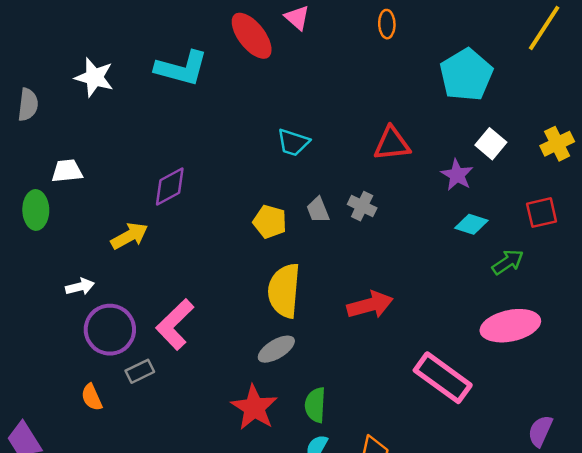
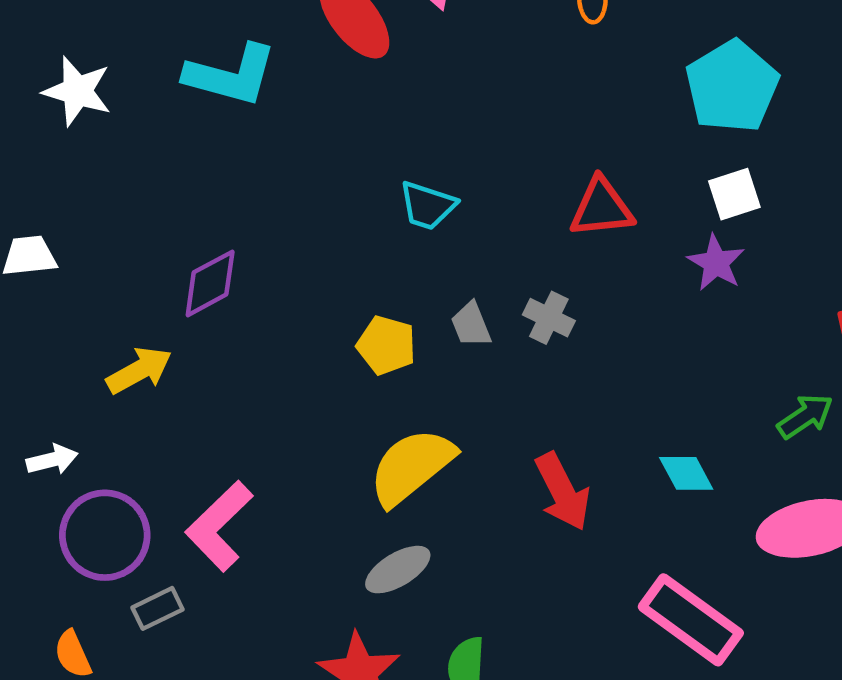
white square: (491, 144) -> (734, 194), moved, turned 32
cyan diamond: (471, 224) -> (686, 473), moved, turned 44
yellow semicircle: (284, 291) -> (412, 467), turned 46
red arrow: (370, 305) -> (563, 492), turned 78

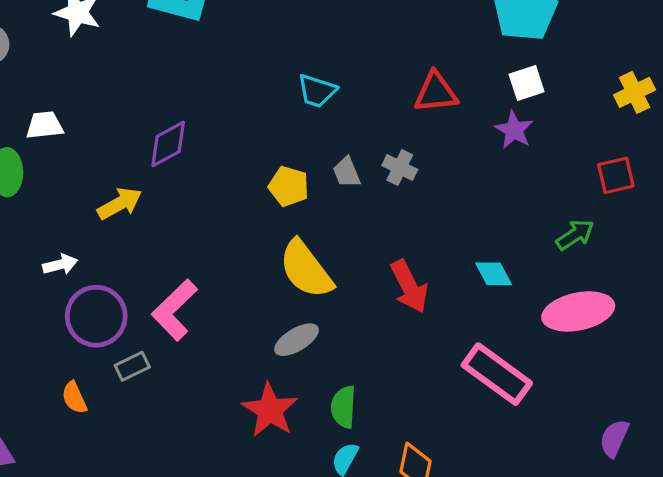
yellow semicircle: (412, 467) -> (306, 269), turned -88

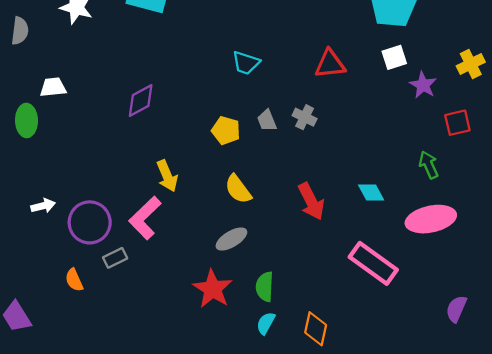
purple star: (514, 130) -> (423, 85), moved
yellow arrow: (120, 204) -> (167, 176), moved, turned 96
green arrow: (575, 235) -> (429, 165), turned -80
white arrow: (60, 265) -> (43, 206), moved
yellow semicircle: (306, 269) -> (238, 189), size x0.7

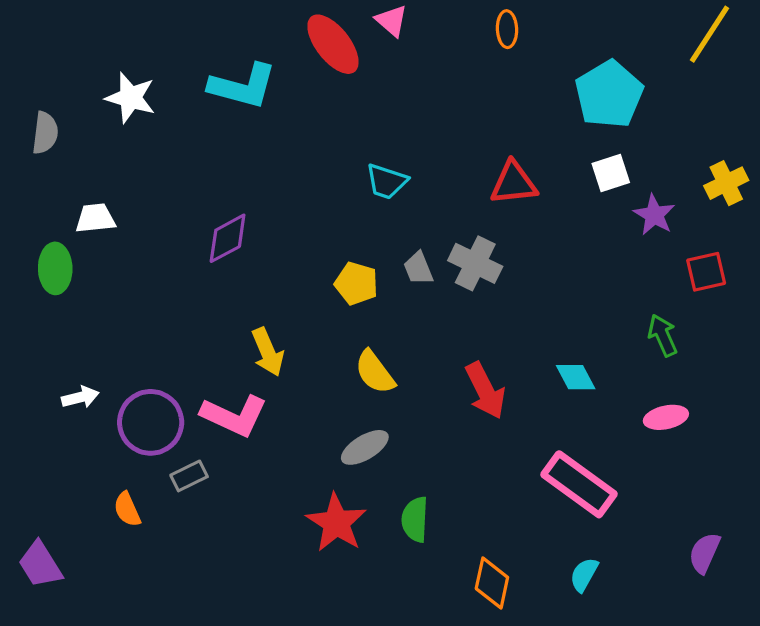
gray cross: (305, 117) -> (475, 263), size x1.4
pink L-shape: (145, 218) -> (234, 416), turned -111
pink ellipse: (431, 219) -> (666, 417), size x0.6
cyan semicircle: (266, 323) -> (584, 575), moved

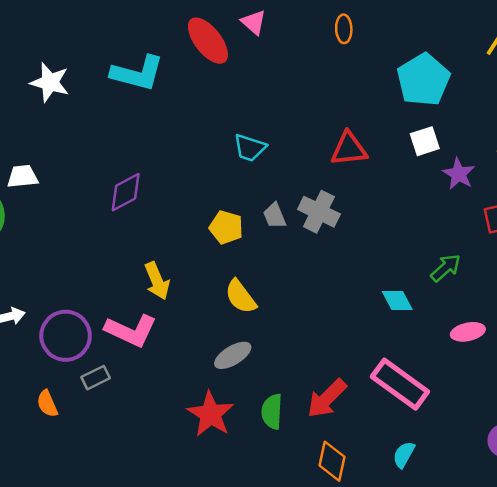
green arrow: (663, 335) -> (446, 268), moved, turned 72
red arrow: (485, 391) -> (327, 398), moved, turned 72

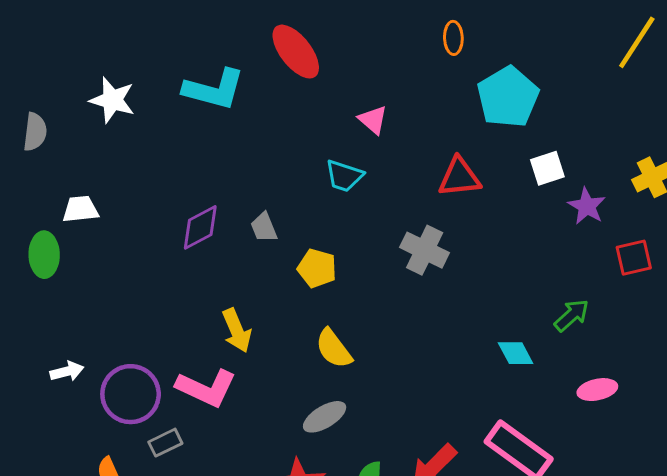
pink triangle: (254, 22) -> (373, 120), moved
cyan pentagon: (423, 80) -> (508, 97), moved
gray trapezoid: (275, 216) -> (264, 227), moved

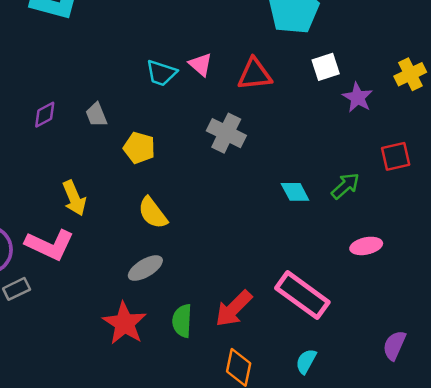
pink triangle: (373, 120) -> (201, 64), moved
purple diamond: (200, 227) -> (45, 115), size x0.7
red square: (634, 258) -> (396, 156), moved
cyan diamond: (516, 353) -> (295, 192), moved

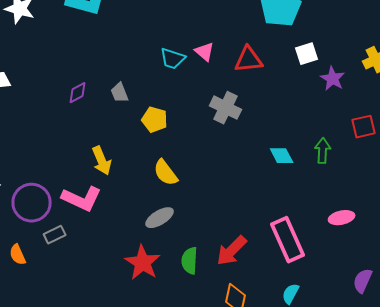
green arrow: (345, 186) -> (323, 151), turned -45
pink ellipse: (366, 246) -> (342, 218), moved
pink rectangle: (302, 295) -> (288, 240), turned 30

